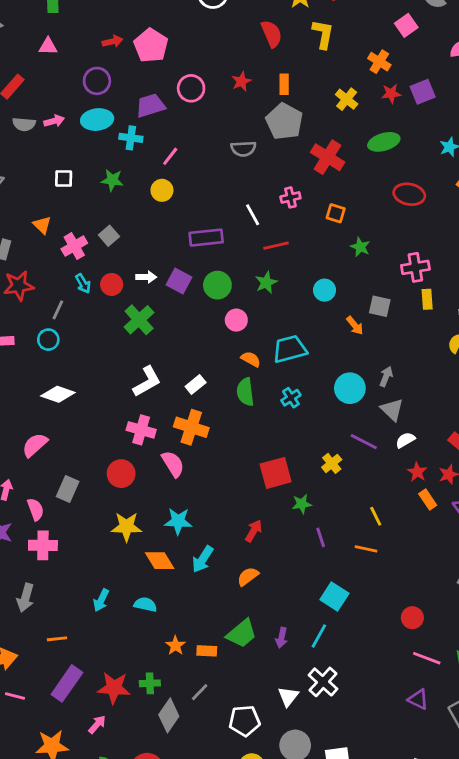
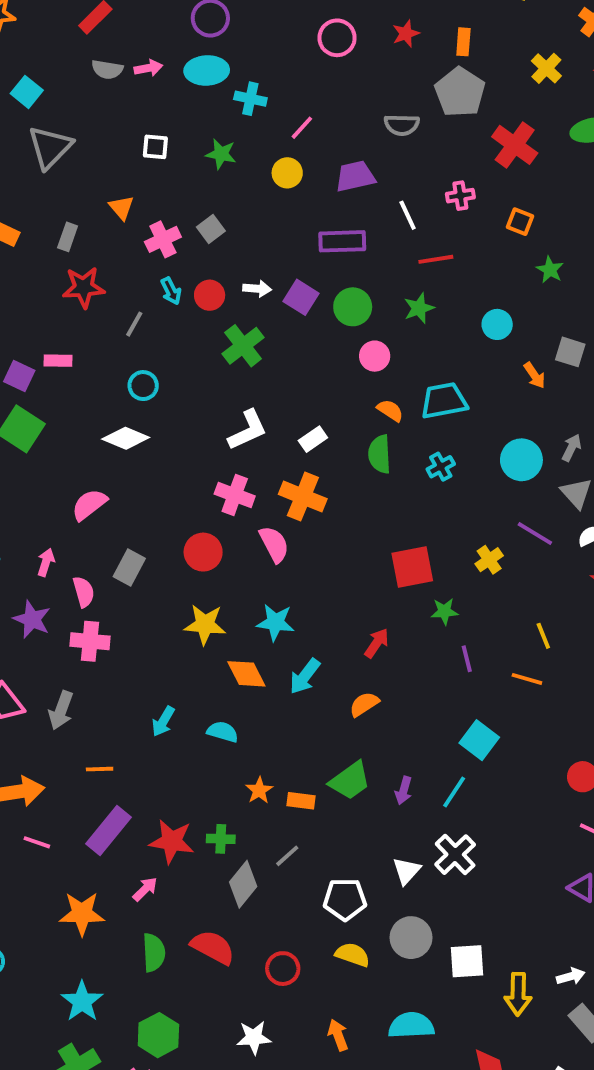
purple trapezoid: (150, 106) -> (355, 176), moved
cyan circle: (48, 340) -> (143, 386), moved

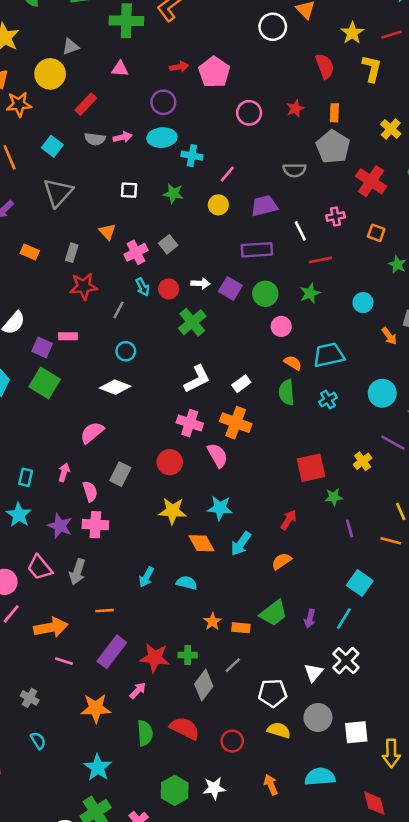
cyan square: (27, 92) -> (52, 146), moved
purple star: (32, 619) -> (60, 526), moved
green hexagon: (158, 1035) -> (175, 790), moved

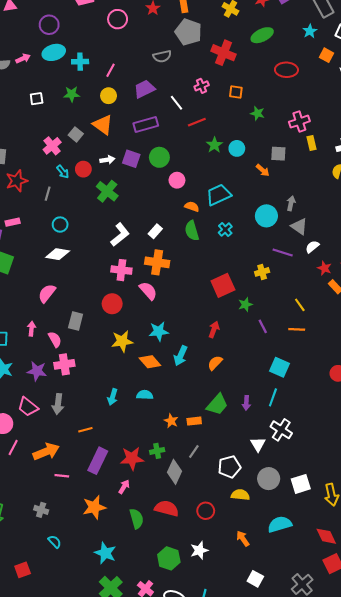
orange triangle: (107, 232) -> (103, 125), moved, size x1.5
green star: (310, 293) -> (214, 145), moved
yellow cross: (363, 461) -> (262, 272), turned 32

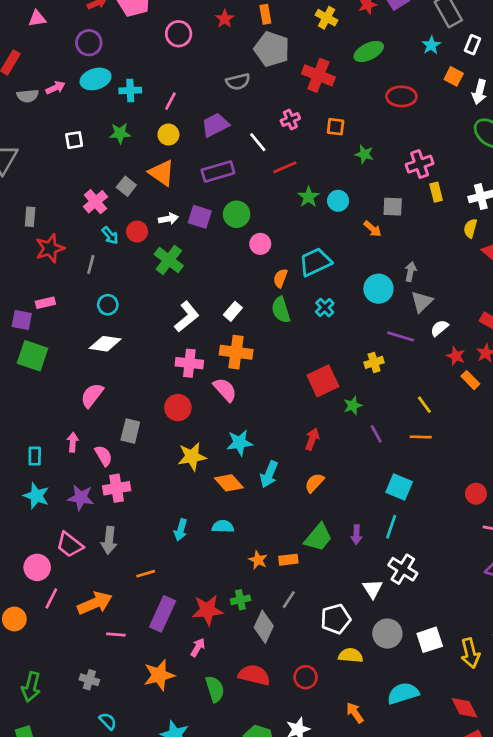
orange semicircle: (192, 207) -> (280, 278), turned -88
gray triangle: (299, 226) -> (422, 302), turned 42

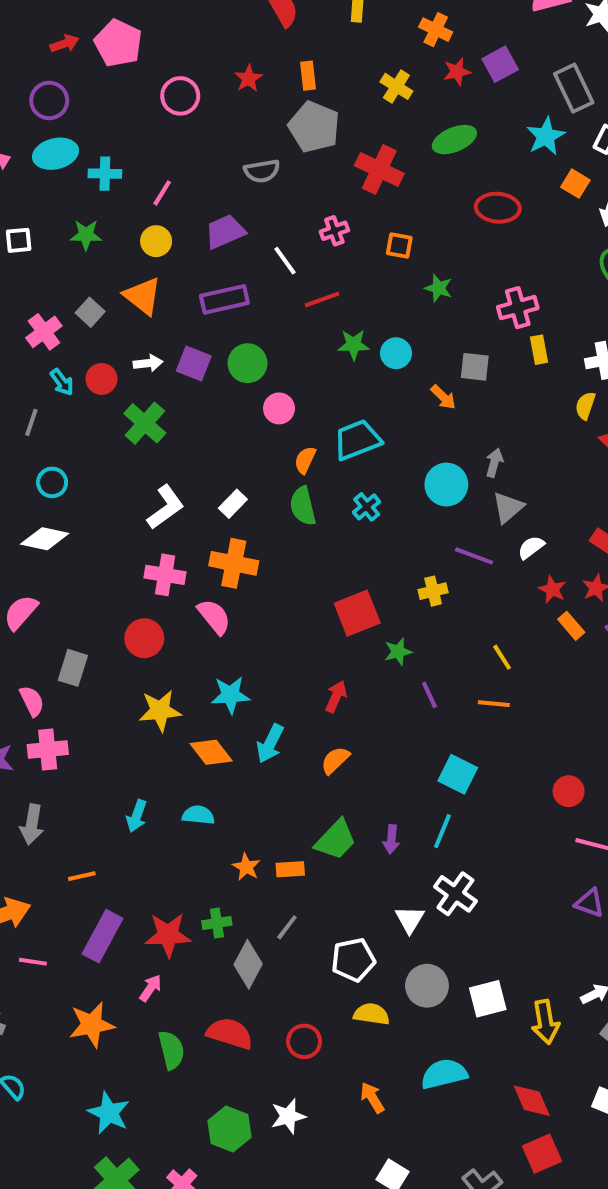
cyan star: (431, 45) -> (546, 136), size x1.4
green star: (309, 197) -> (354, 345), turned 30

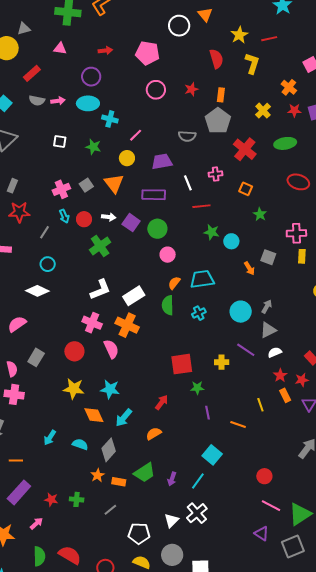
pink pentagon: (118, 43) -> (147, 53), moved, turned -30
white rectangle: (233, 504) -> (134, 296), size x1.5
yellow line: (502, 657) -> (260, 405), moved
red star: (168, 935) -> (51, 500), size x0.6
gray diamond: (248, 964) -> (109, 450), moved

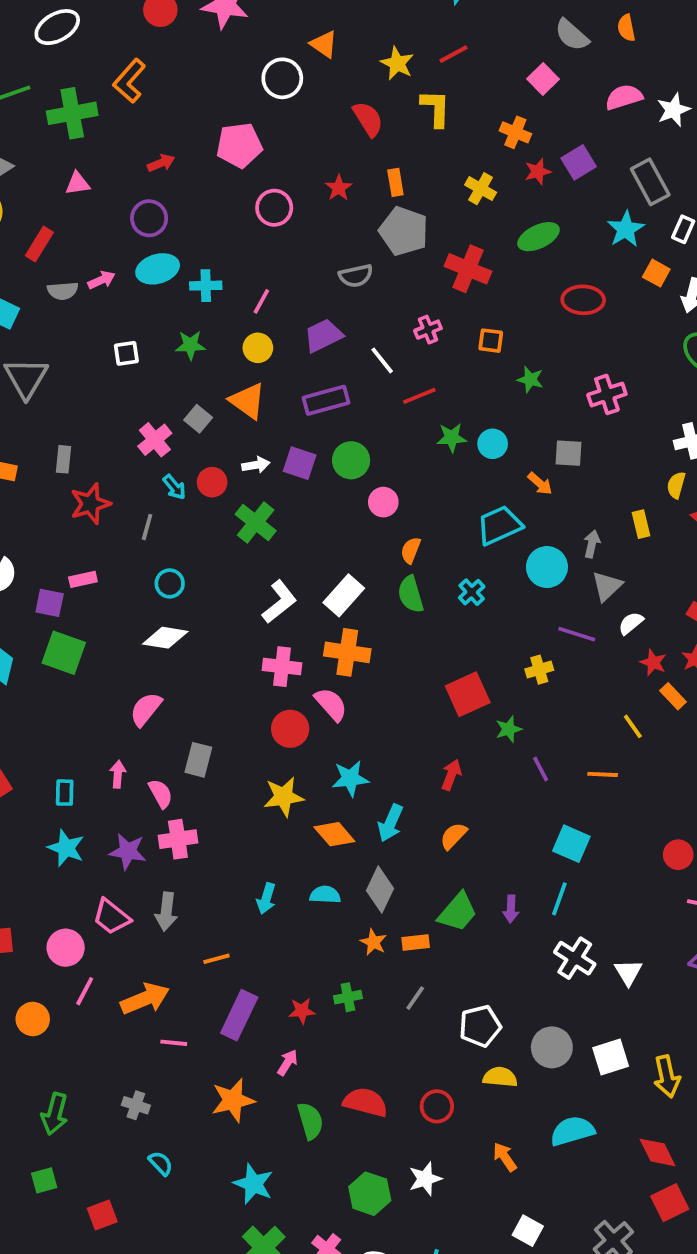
yellow rectangle: (302, 256) -> (641, 524), moved
cyan trapezoid: (202, 279) -> (499, 525), moved
red circle: (74, 351) -> (290, 729), moved
white triangle: (171, 520) -> (628, 972), moved

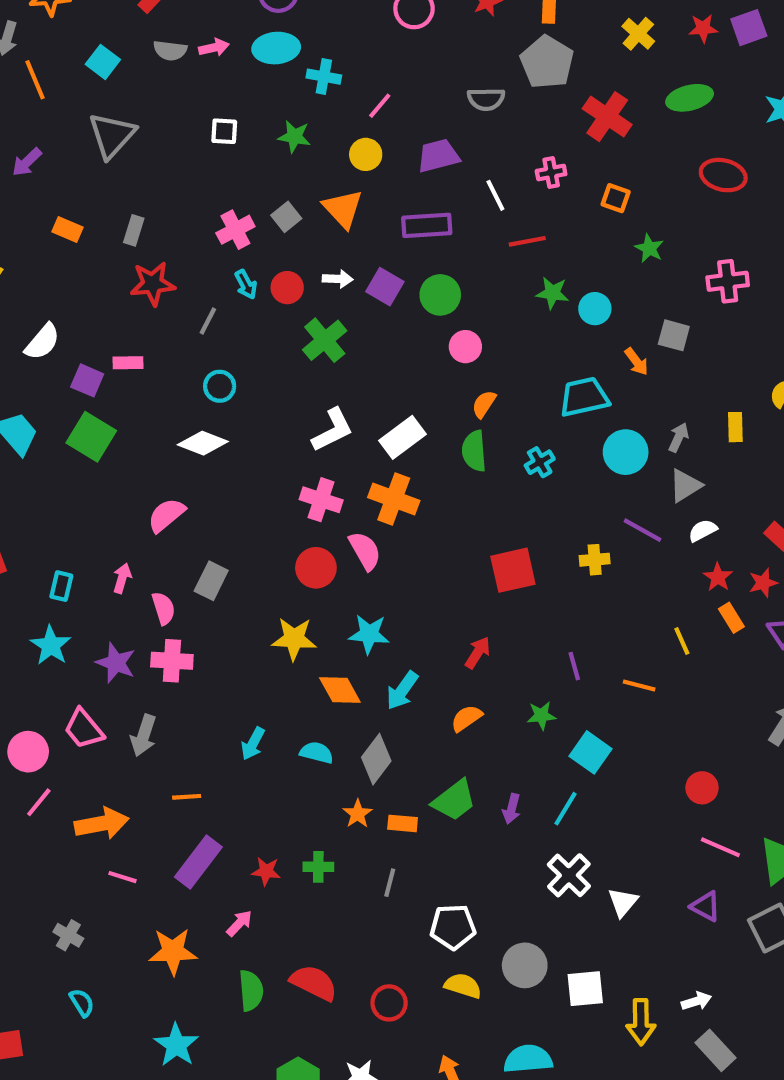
green star: (509, 729) -> (541, 716), moved
gray line: (415, 998) -> (390, 883), turned -32

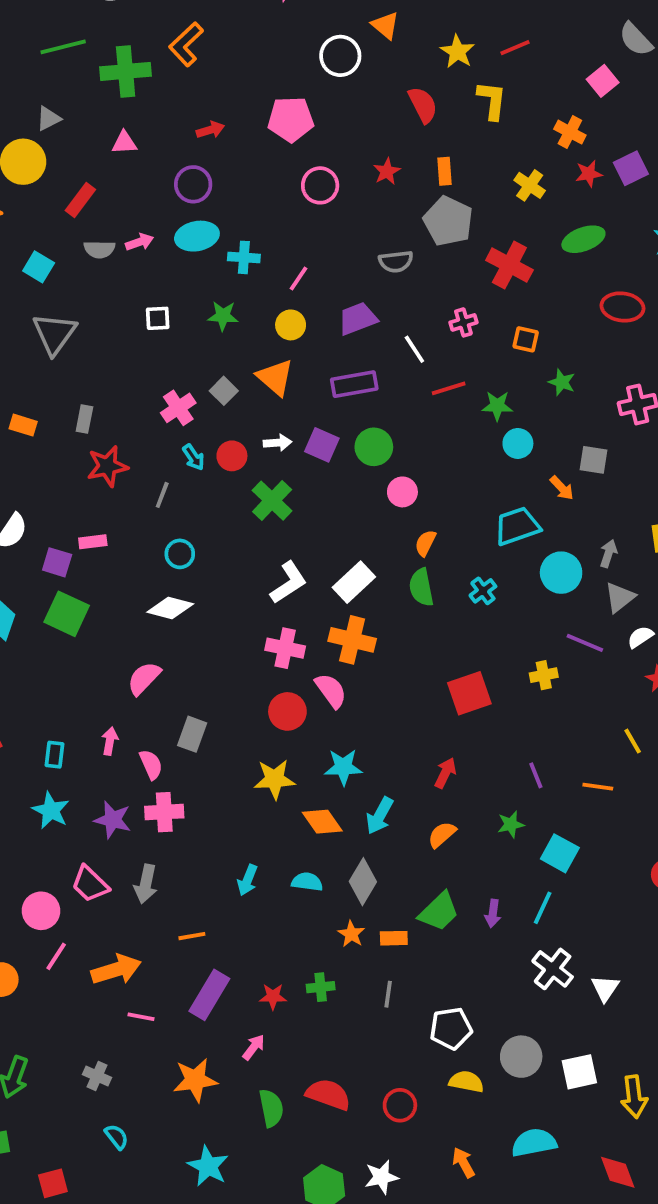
green star: (552, 293) -> (497, 406), moved

